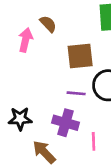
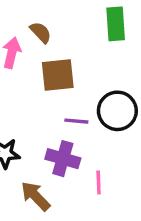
brown square: (80, 56) -> (58, 75), moved

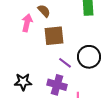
purple line: (76, 121) -> (65, 63), turned 32

